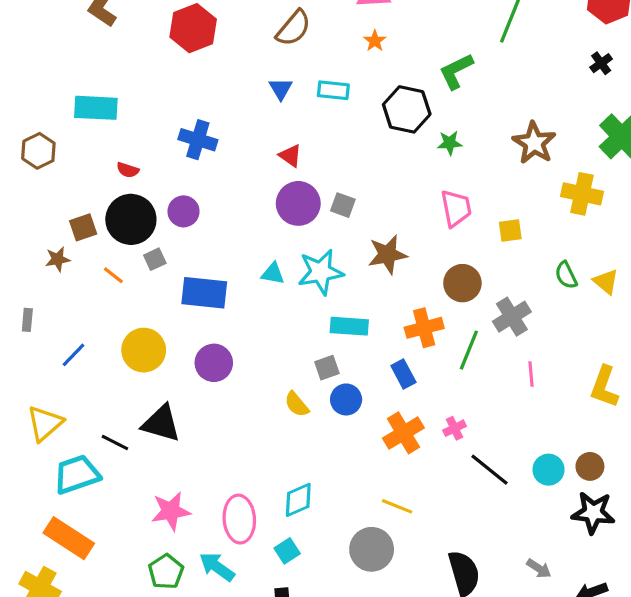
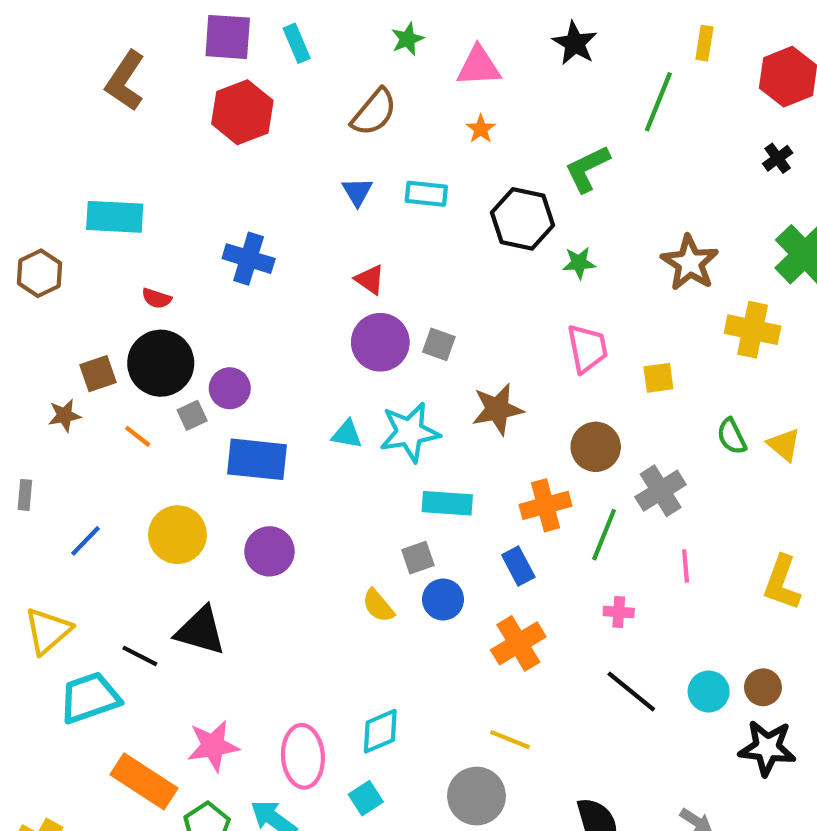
purple circle: (184, 211) -> (230, 388), moved
pink cross: (454, 428) -> (619, 612), moved, turned 30
orange rectangle: (69, 538) -> (144, 781), moved

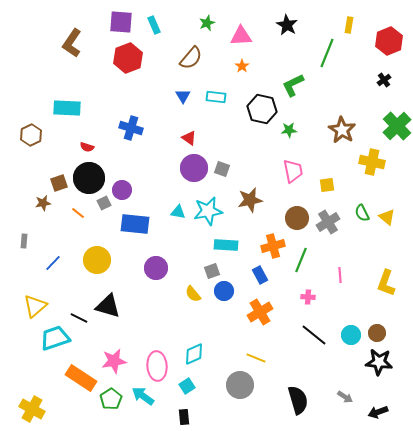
gray cross: (661, 491) -> (328, 222), moved
purple circle: (269, 551) -> (156, 268), moved

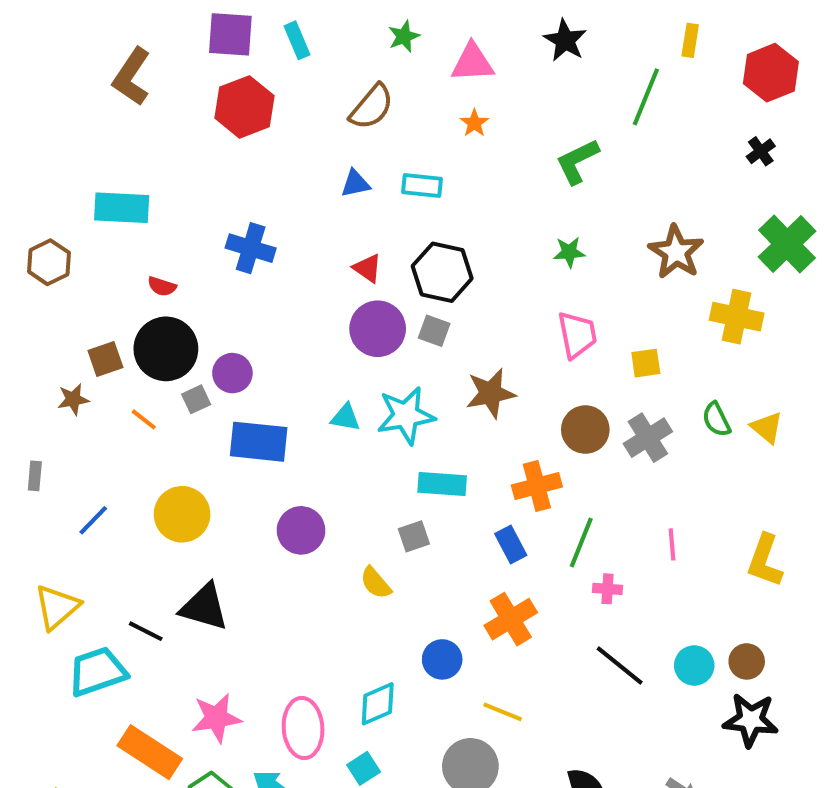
blue triangle: (183, 96) -> (355, 184), turned 49
black hexagon: (262, 109) -> (442, 272), moved
green line: (301, 260) -> (581, 542), moved
blue circle: (224, 291) -> (442, 659), moved

